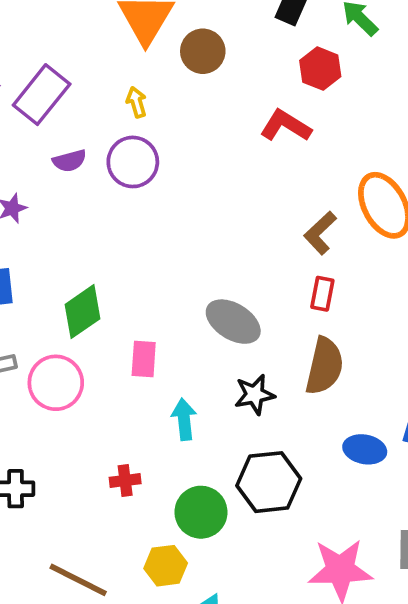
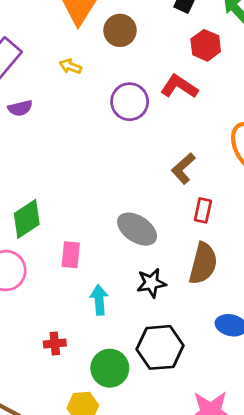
yellow arrow: (136, 102) -> (70, 66), turned -55
purple circle: (133, 162) -> (130, 102), moved
brown L-shape: (320, 233) -> (183, 168), moved

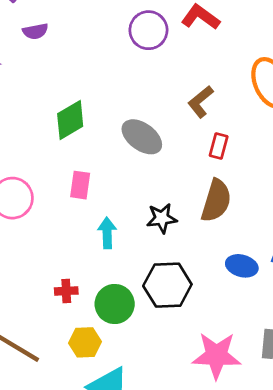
green diamond: (27, 219) -> (70, 120), moved
gray ellipse: (137, 229) -> (142, 137), moved
red cross: (55, 343) -> (66, 291), moved

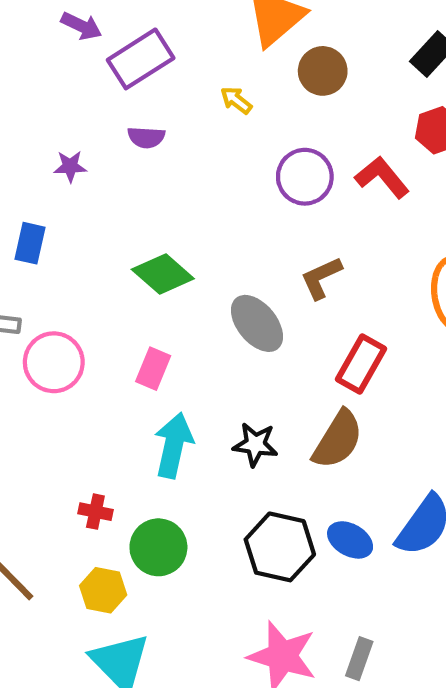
brown L-shape: (200, 102) -> (321, 278), moved
green diamond: (70, 120) -> (163, 274), turned 57
red rectangle: (219, 146) -> (361, 364), size x1.5
cyan arrow: (107, 233) -> (174, 445), size x1.4
black hexagon: (167, 285) -> (280, 547), moved

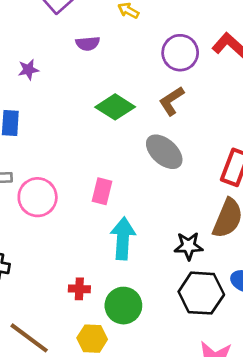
purple semicircle: (146, 137) -> (88, 44), moved
green diamond: (163, 274) -> (115, 107), moved
brown L-shape: (321, 278) -> (171, 101), moved
black star: (255, 444) -> (189, 246), moved

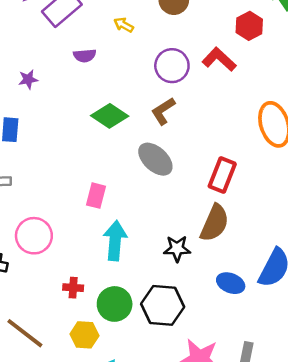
pink circle: (38, 197) -> (34, 236), moved
black hexagon: (201, 293) -> (163, 305), moved

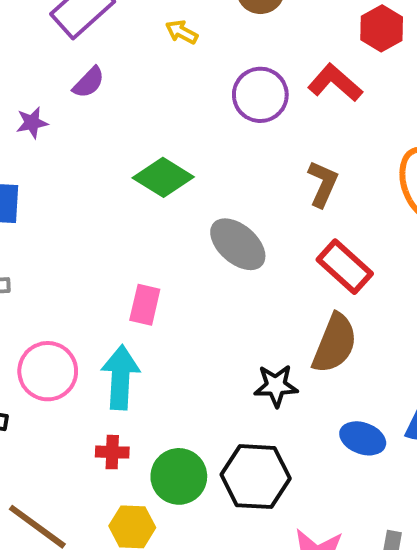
purple semicircle: (85, 56) -> (89, 82), moved, turned -40
brown L-shape: (163, 111) -> (323, 184), moved, turned 148
red rectangle: (222, 175) -> (345, 267), turned -68
cyan arrow: (115, 241) -> (120, 377), moved

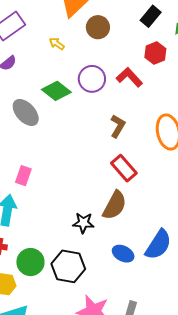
green diamond: (163, 177) -> (56, 91), moved
gray ellipse: (238, 244) -> (26, 112), moved

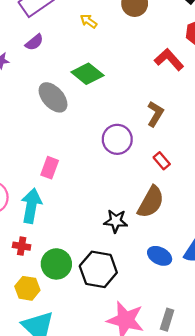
purple circle: (92, 79) -> (117, 139), moved
red rectangle: (124, 168) -> (162, 161), size x0.6

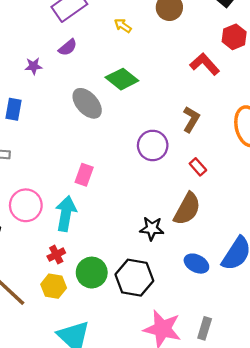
red cross: (22, 246) -> (56, 255), turned -36
yellow hexagon: (27, 288) -> (54, 286), moved

